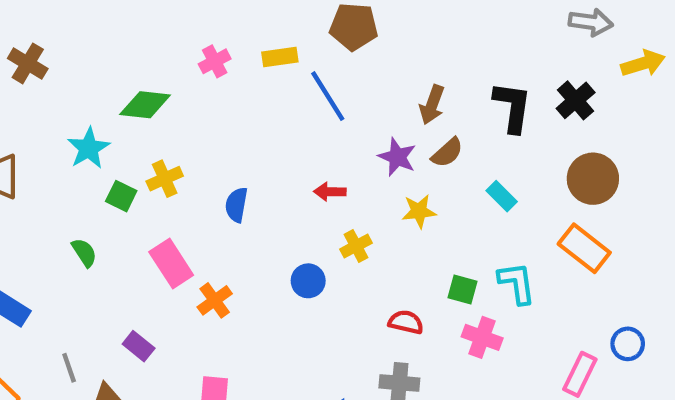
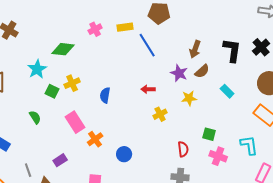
blue circle: (308, 281) -> (124, 154), moved
cyan L-shape: (517, 283) -> (249, 145), moved
red semicircle: (406, 322) -> (183, 149), turned 70
purple rectangle: (139, 346) -> (60, 160), turned -72

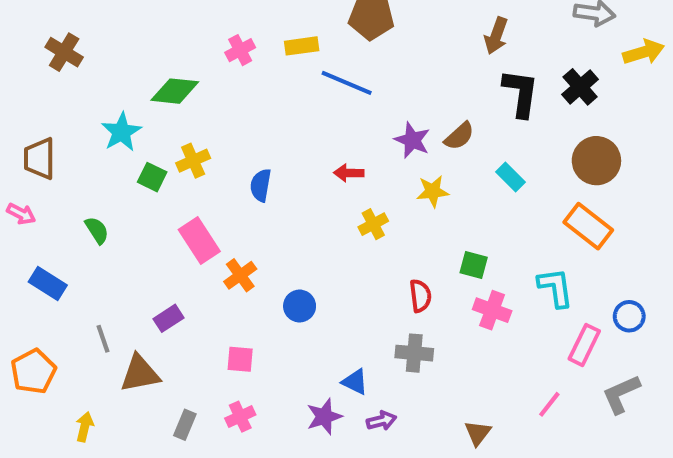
blue line: (147, 45) -> (347, 83), turned -35
brown arrow: (195, 49) -> (496, 36), moved
green semicircle: (35, 117) -> (97, 230), moved

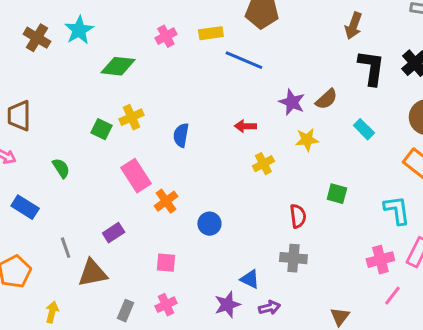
cyan star: (121, 132) -> (79, 30), moved
pink cross: (492, 310) -> (380, 260), moved, turned -35

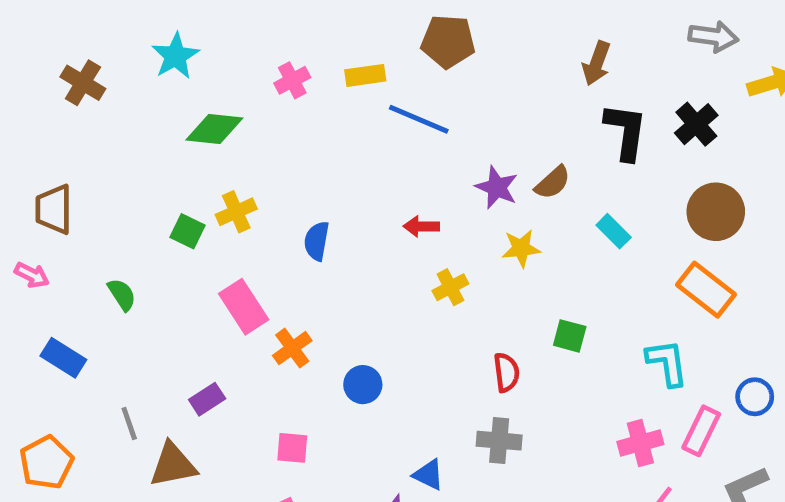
cyan star: (79, 30) -> (175, 56), moved

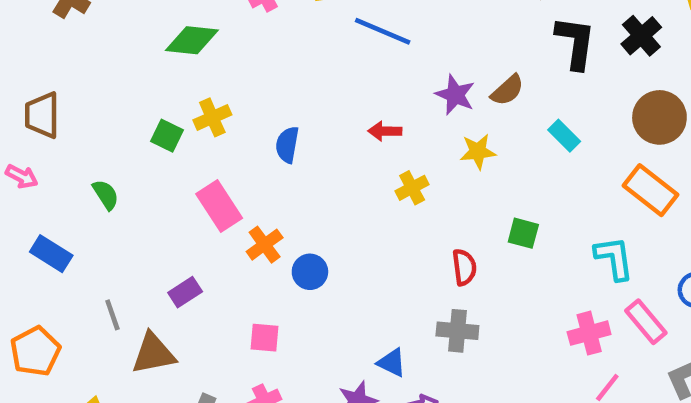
blue circle: (363, 385) -> (310, 272), moved
pink rectangle: (701, 431) -> (646, 322), turned -66

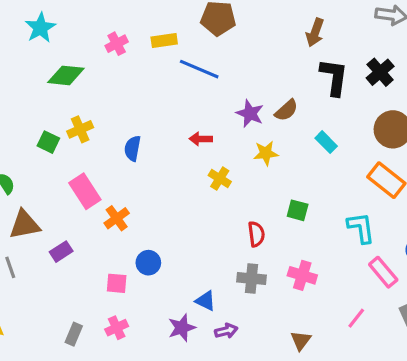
yellow cross: (412, 188) -> (220, 179), turned -30
blue circle: (310, 272) -> (148, 263), moved
pink cross: (589, 333) -> (302, 275), moved, turned 32
brown triangle: (153, 354) -> (25, 225), moved

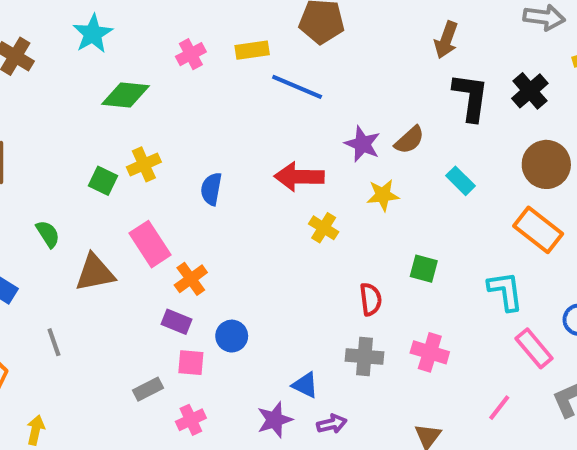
red arrow: (201, 139) -> (299, 177), size x1.6
brown triangle: (25, 225) -> (95, 273), moved
purple rectangle: (61, 252) -> (177, 322), moved, turned 55
gray rectangle: (74, 334) -> (148, 389), moved, turned 40

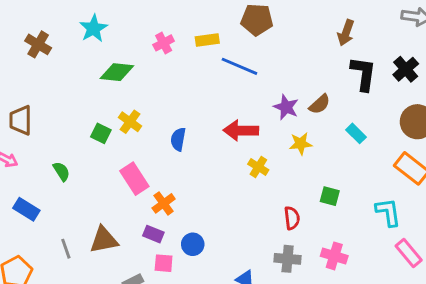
yellow cross: (144, 164) -> (130, 122), turned -30
brown triangle: (95, 273) -> (104, 240), moved

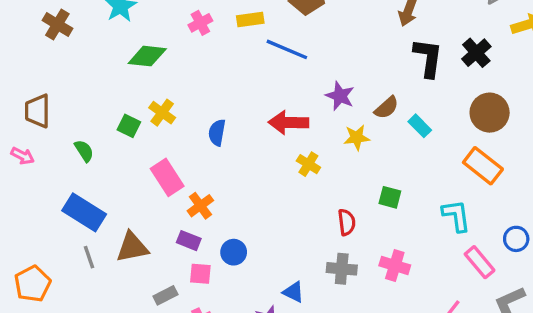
brown semicircle: (320, 104) -> (387, 108), moved
green semicircle: (61, 171) -> (84, 151), moved
blue rectangle: (26, 209) -> (84, 212), moved, size x1.4

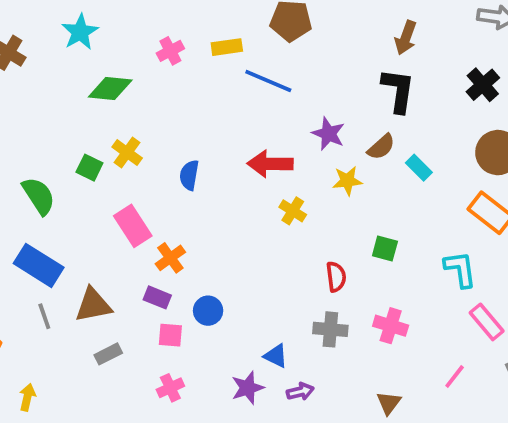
black L-shape: (428, 58) -> (398, 90), moved
green semicircle: (84, 151) -> (39, 196), size x1.5
gray rectangle: (165, 295) -> (108, 354), moved

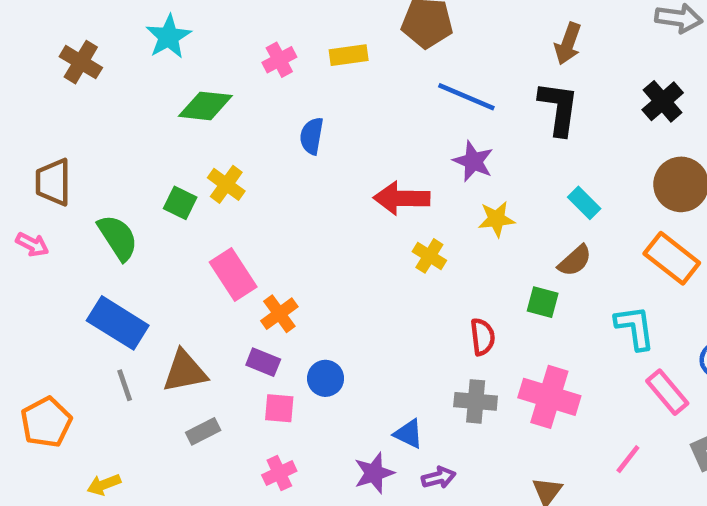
blue line: (268, 81) -> (466, 97), moved
brown semicircle: (381, 147) -> (575, 261), moved
blue semicircle: (189, 175) -> (312, 136), moved
pink cross: (391, 326) -> (549, 397), size x1.4
yellow arrow: (27, 397) -> (104, 485), turned -124

